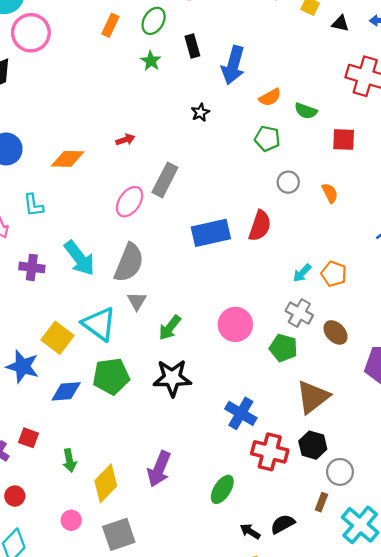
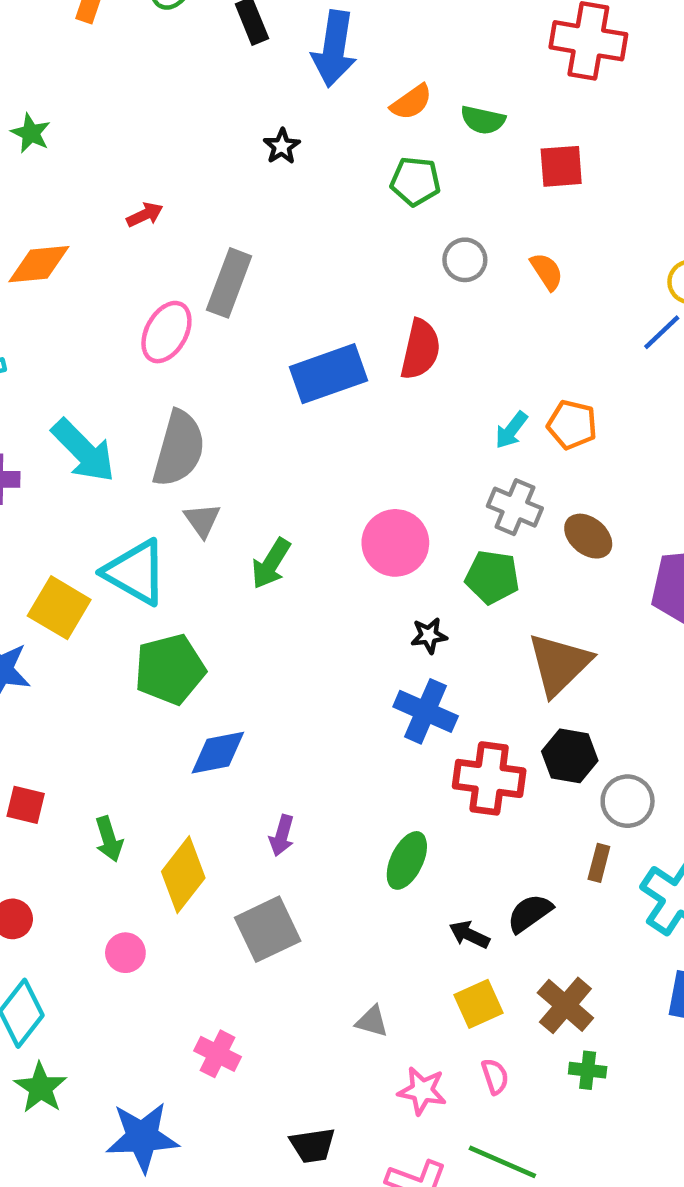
green star: (151, 61) -> (31, 133), moved
black star: (172, 378) -> (429, 635), moved, size x0.5
blue diamond: (66, 391) -> (218, 753), moved
purple arrow: (159, 469) -> (282, 836), size x0.6
gray square: (119, 534) -> (268, 929), moved

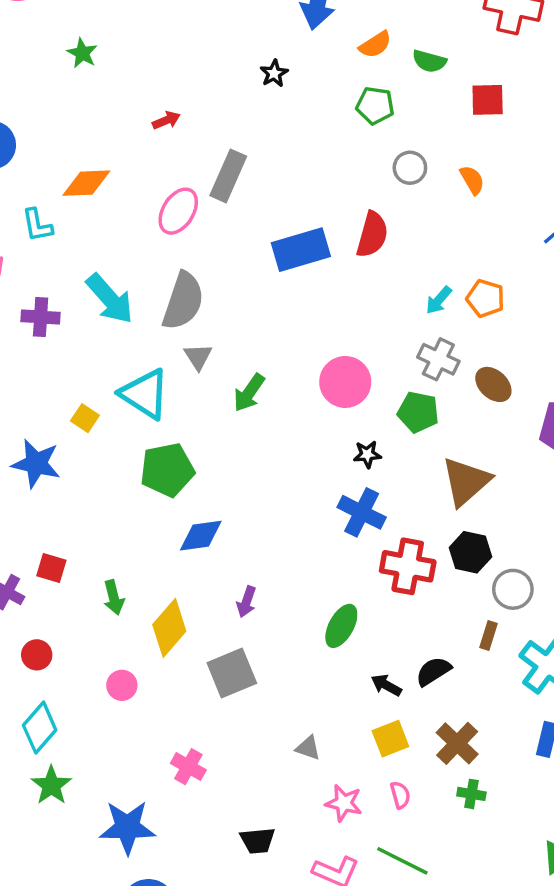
orange diamond: (39, 264) -> (86, 183), moved
yellow square: (59, 608) -> (85, 418), size x0.6

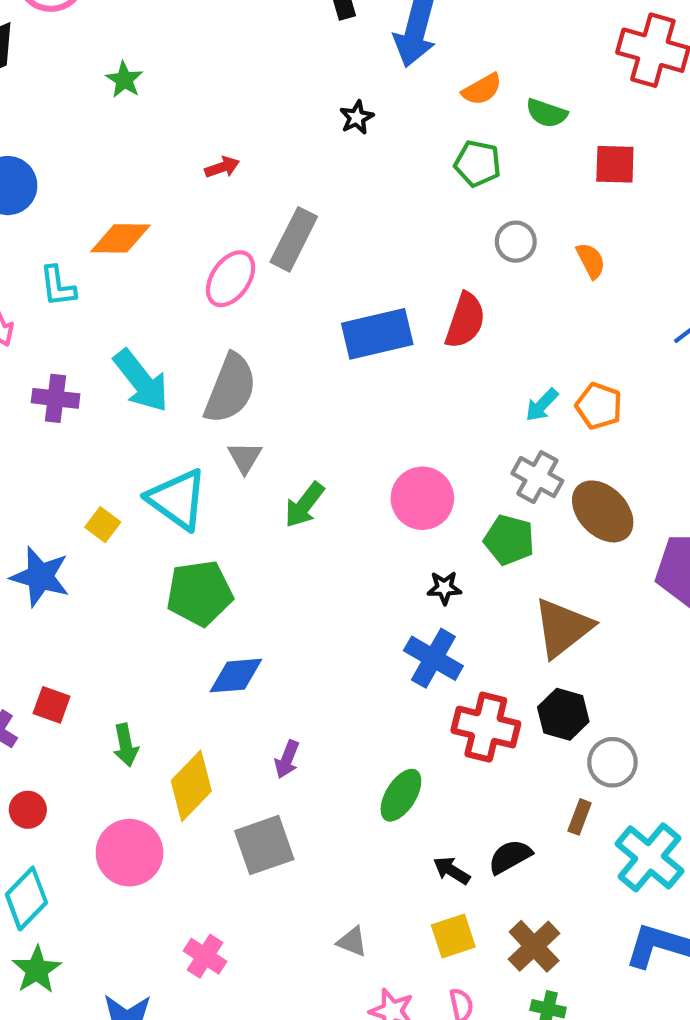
brown ellipse: (493, 384) -> (603, 511), size x1.4
pink circle: (122, 685) -> (130, 853), size x1.8

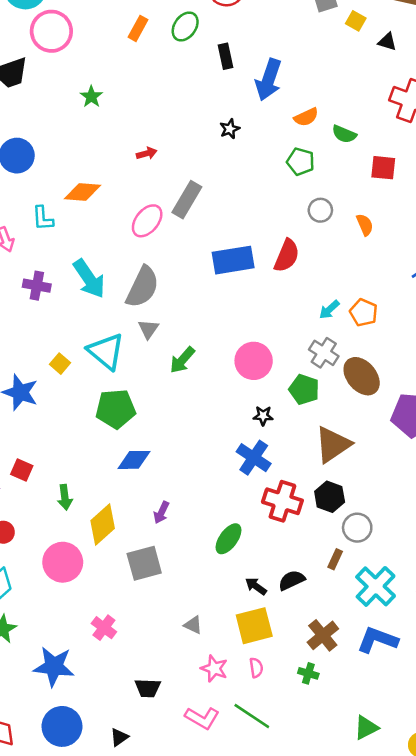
yellow square: (453, 936) -> (254, 626), size x1.4
brown cross: (534, 946) -> (323, 635), moved

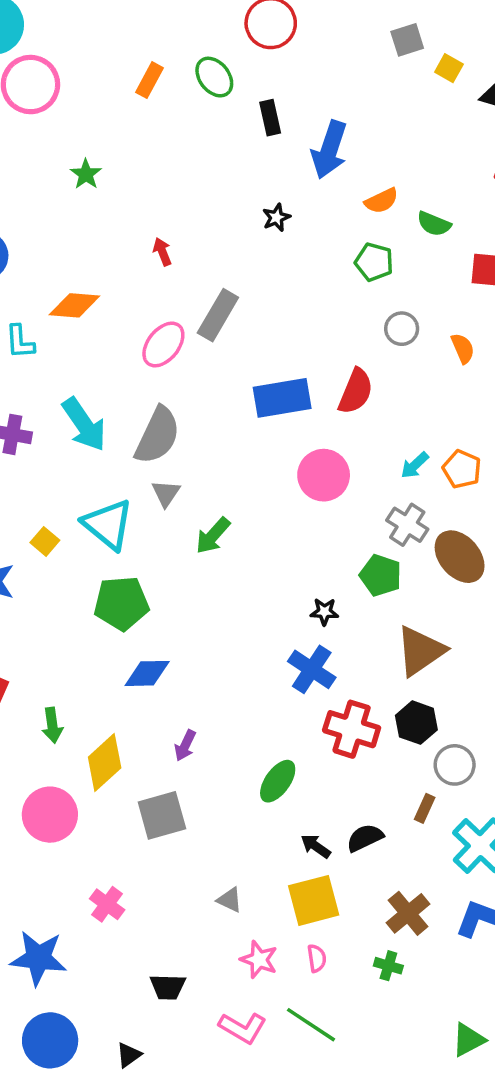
green ellipse: (185, 27) -> (214, 77), turned -72
red arrow: (147, 153) -> (162, 252), turned -96
pink circle: (254, 361) -> (324, 475), moved

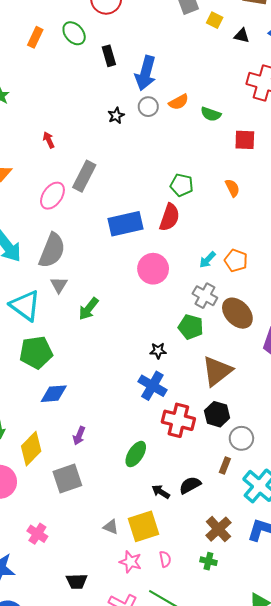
green pentagon: (374, 262) -> (182, 185), moved
gray circle: (402, 329) -> (148, 107), moved
yellow square: (314, 900) -> (144, 526), moved

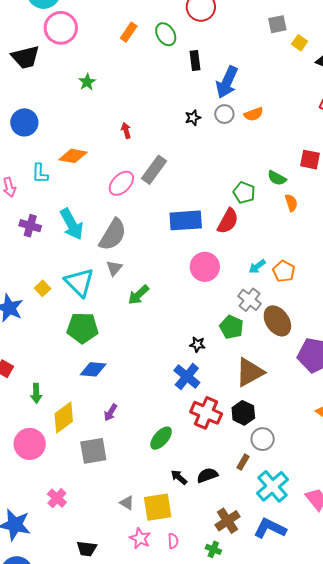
green semicircle: (211, 114) -> (277, 178), moved

